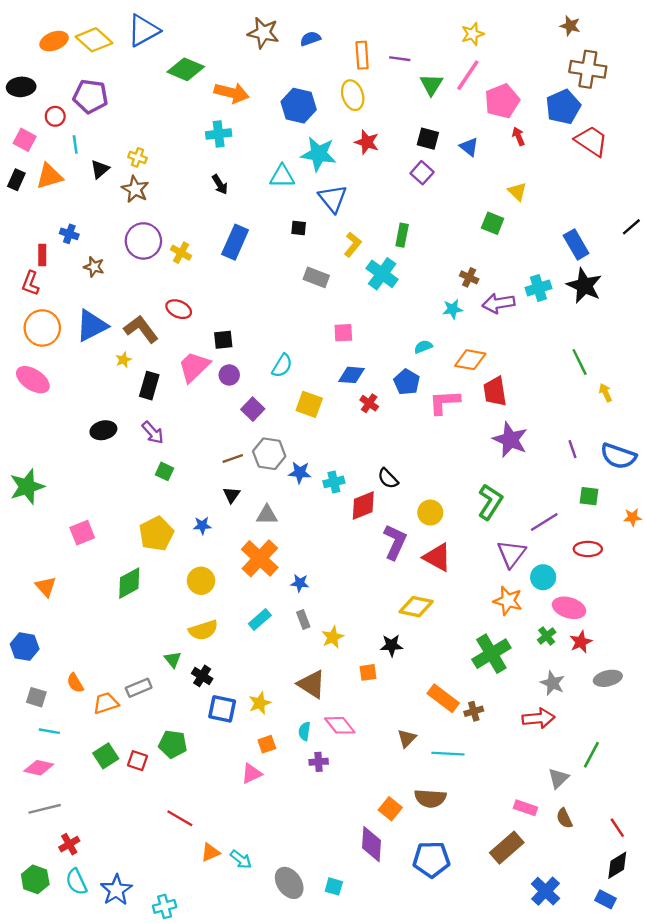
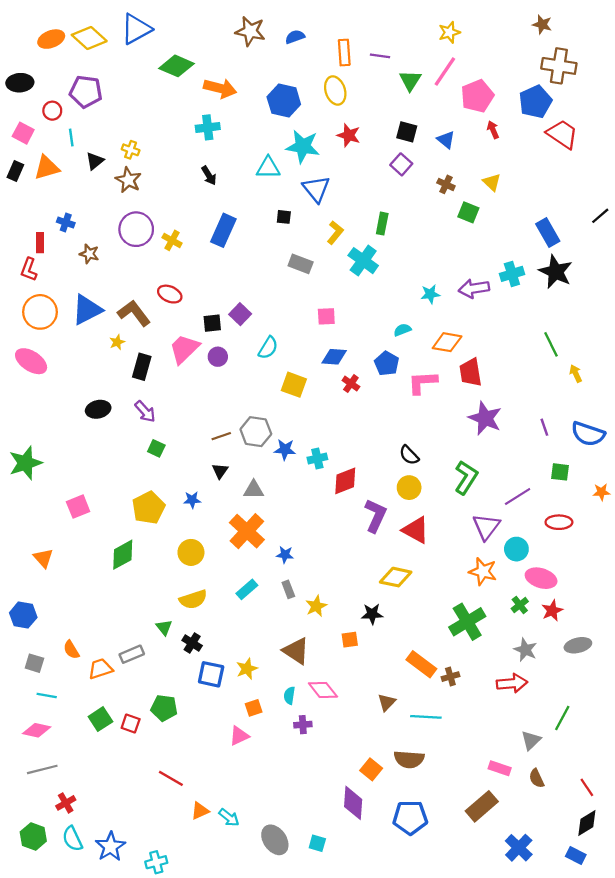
brown cross: (469, 277) -> (446, 184), moved
purple square: (253, 409) -> (240, 314), moved
black semicircle: (388, 478) -> (409, 455), moved

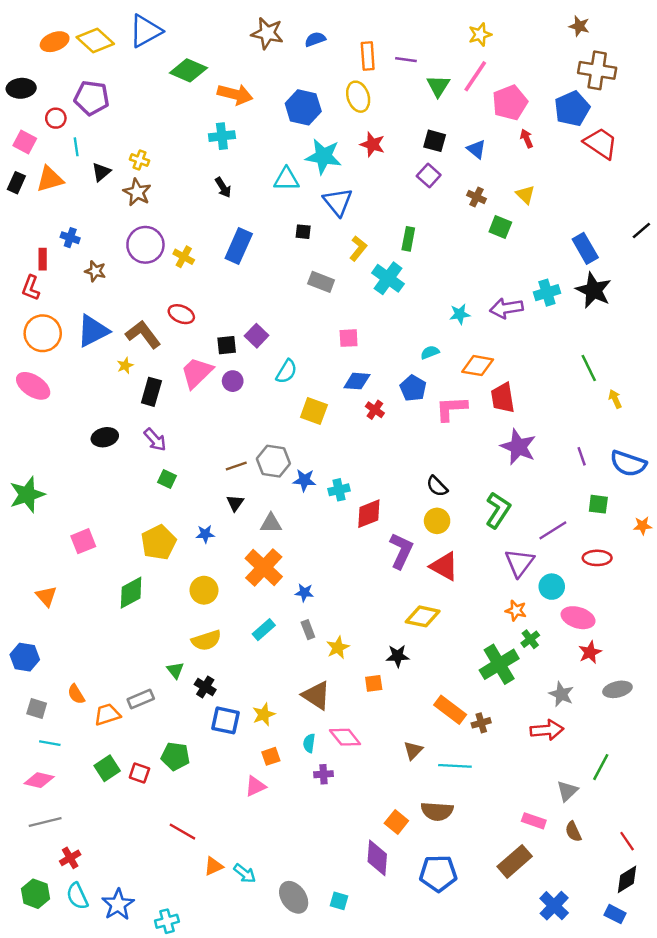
orange star: (483, 571) -> (516, 610), size x0.7
green cross: (520, 605) -> (530, 639), moved

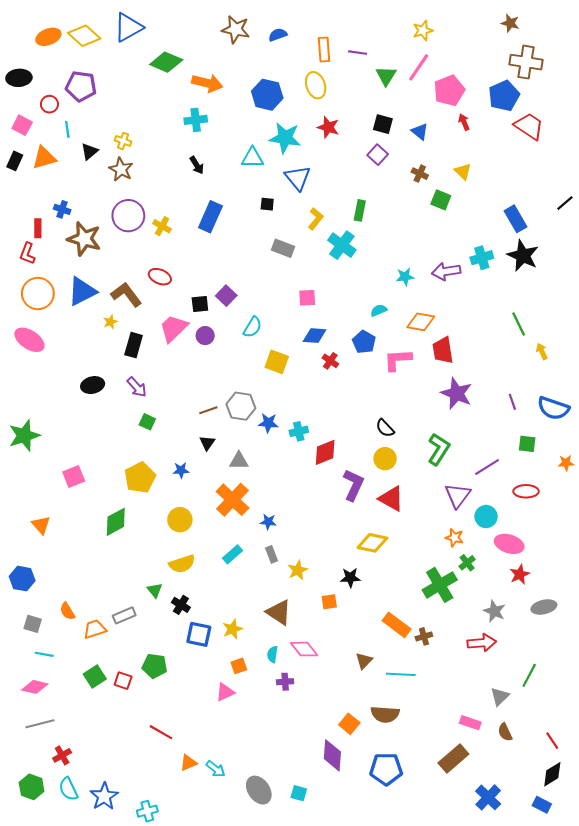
brown star: (95, 271) -> (84, 239), size x1.8

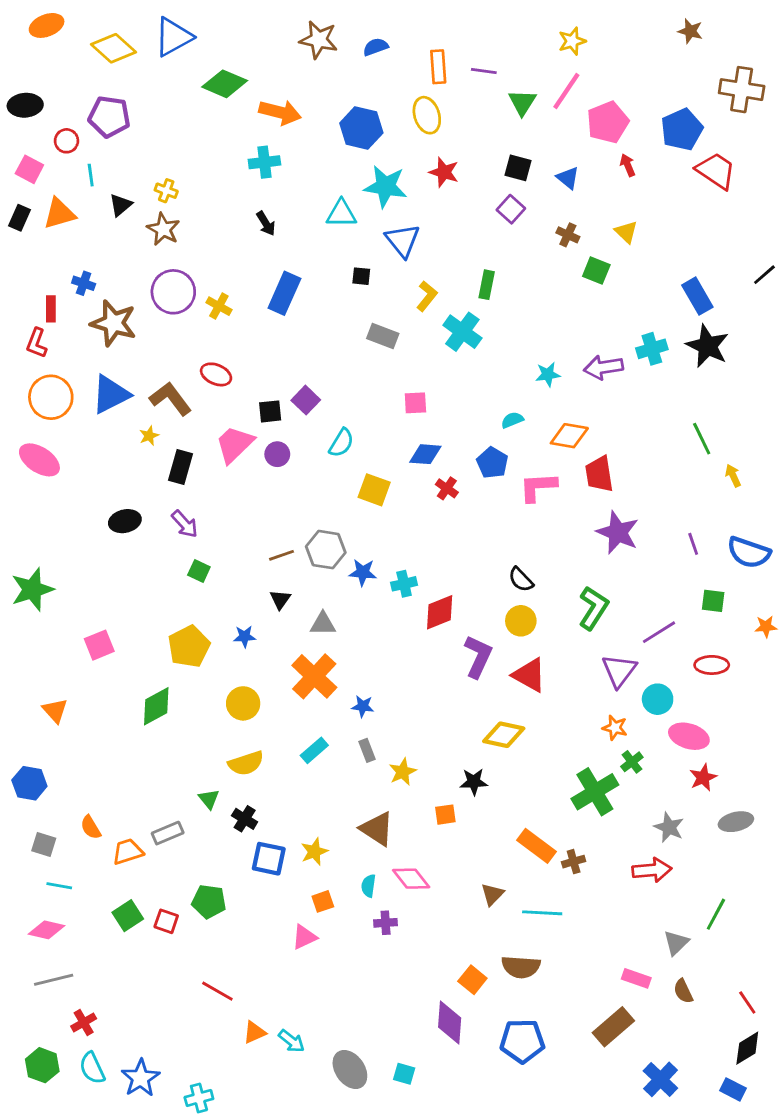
orange ellipse: (48, 37) -> (47, 25), moved
brown cross: (526, 62) -> (742, 90), moved

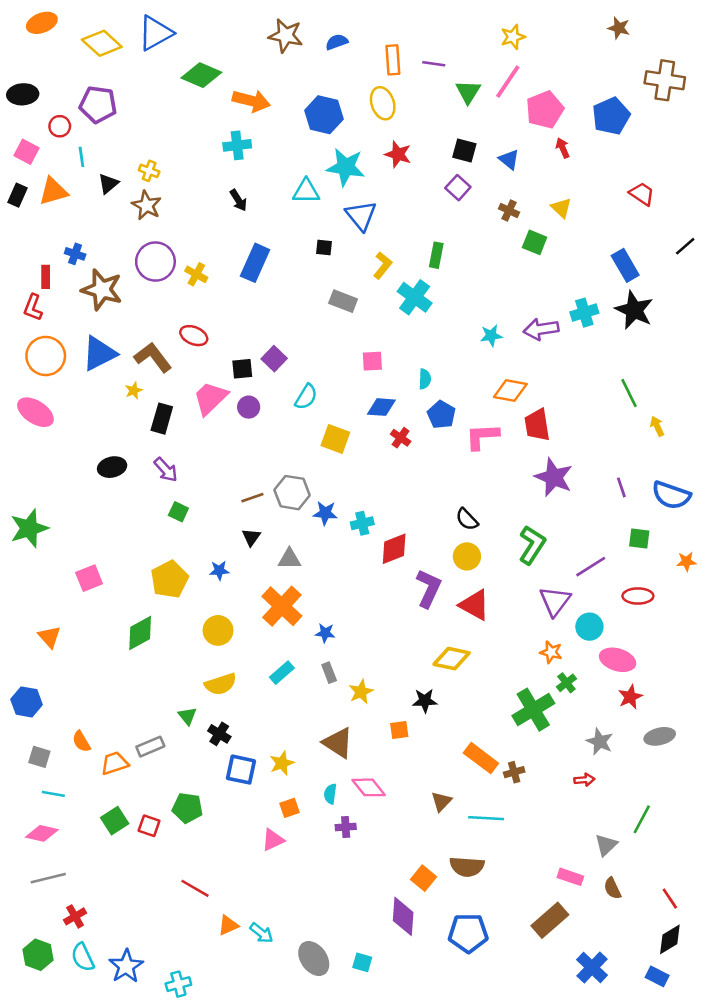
red trapezoid: (716, 171) -> (642, 194), moved, size x0.7
cyan semicircle: (512, 420) -> (425, 379), moved, turned 114
red arrow: (652, 870) -> (584, 780), size x0.6

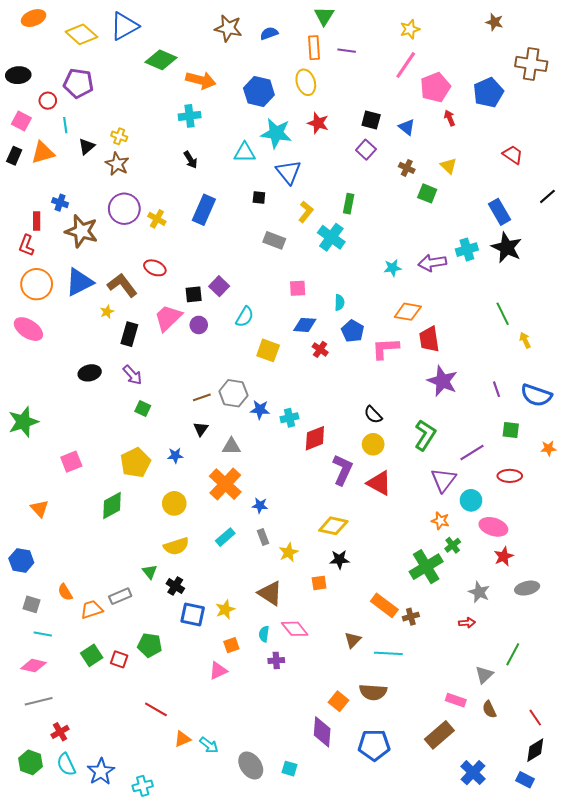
green triangle: (468, 92) -> (324, 16), moved
yellow diamond: (452, 659) -> (333, 526), moved

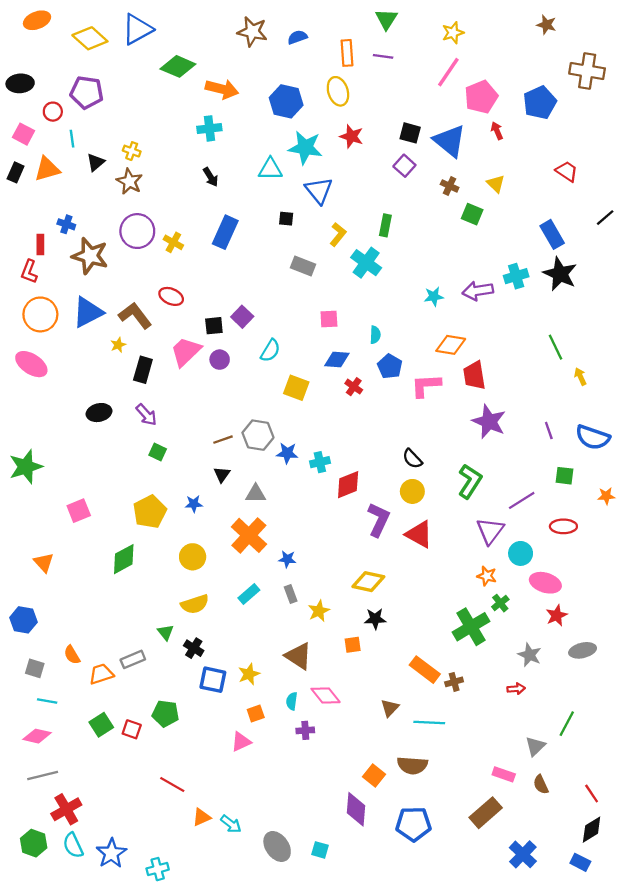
green triangle: (324, 16) -> (386, 19), moved
blue triangle: (407, 127) -> (450, 141), size x1.8
red cross: (60, 732) -> (66, 809), size x1.5

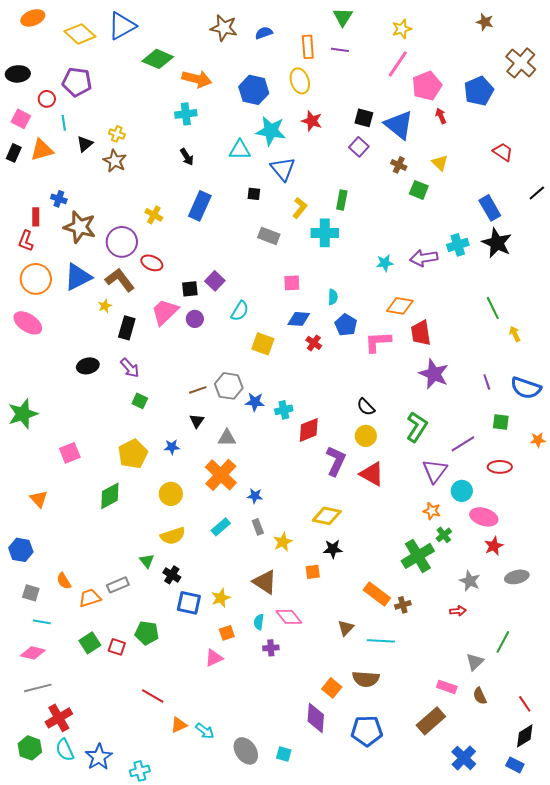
brown cross: (587, 71) -> (521, 63), turned 32
purple circle: (137, 231) -> (122, 242), moved
cyan cross: (366, 263) -> (325, 233), turned -36

